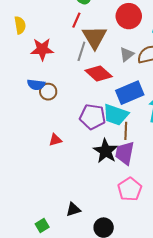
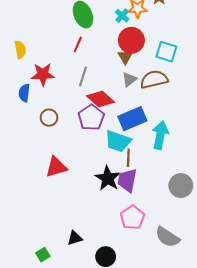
brown triangle: (95, 37) -> (125, 57), moved, size x0.6
blue semicircle: (36, 85) -> (24, 93), moved, turned 90
purple pentagon: (92, 117) -> (91, 118), moved, turned 30
red triangle: (55, 140) -> (56, 167), size x1.6

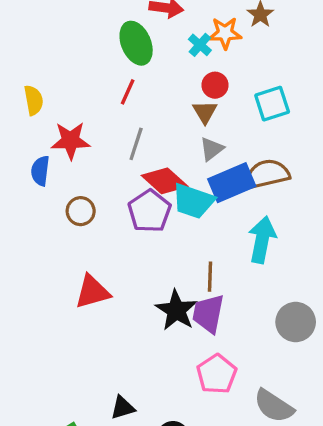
red circle: (131, 40) -> (215, 85), size x0.6
cyan square: (166, 52) -> (272, 104), turned -35
brown semicircle: (154, 79) -> (267, 174), moved
blue rectangle: (132, 119) -> (232, 183), moved
cyan trapezoid: (118, 141) -> (193, 201), moved

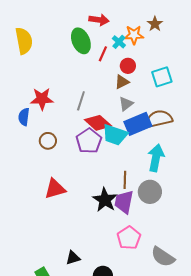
red line: (128, 92) -> (103, 54), moved
yellow semicircle: (34, 100) -> (24, 41), moved, size x1.5
brown triangle: (205, 112) -> (122, 82), turned 35
gray circle: (296, 322) -> (150, 192), moved

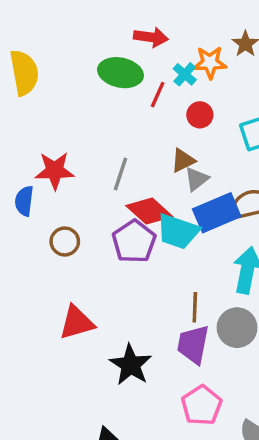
green ellipse: (81, 41) -> (120, 73), turned -55
brown triangle: (122, 82) -> (183, 160), moved
black star: (105, 200) -> (131, 365), moved

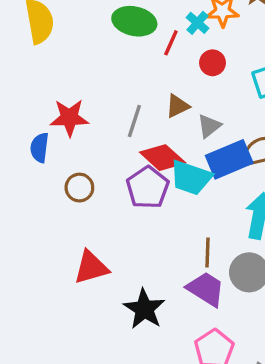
brown triangle: (183, 160) -> (178, 106), moved
purple trapezoid: (193, 345) -> (206, 289), turned 111

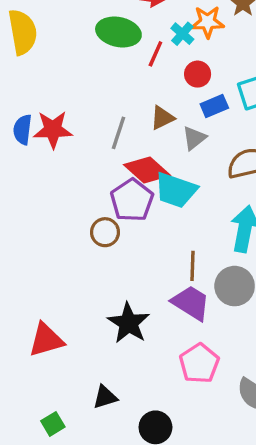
blue semicircle: (39, 148) -> (23, 130), moved
blue rectangle: (229, 159) -> (214, 106), moved, size x0.6
brown circle: (79, 188) -> (105, 232), moved
red triangle: (91, 267) -> (46, 340), moved

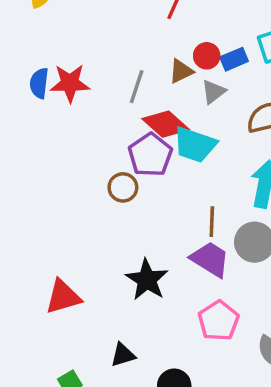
red circle: (198, 74) -> (207, 56), moved

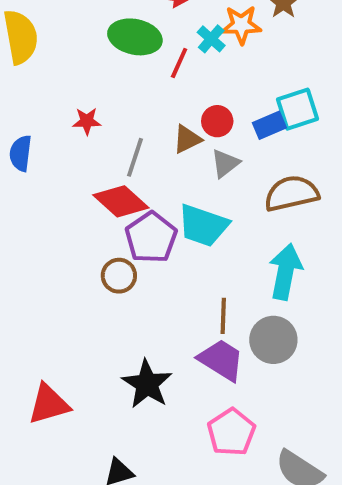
blue rectangle: (234, 59) -> (269, 125), moved
red star: (70, 83) -> (87, 121), moved, size x0.6
red diamond: (166, 124) -> (121, 201), moved

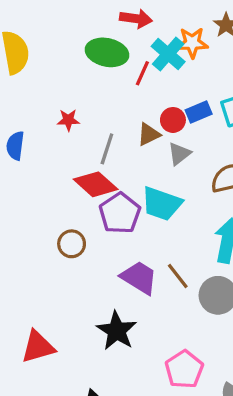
cyan cross: (211, 39) -> (168, 54), size x1.5
blue rectangle: (269, 125) -> (199, 112), moved
brown circle: (119, 276) -> (72, 244), moved
brown line: (223, 316) -> (178, 276), turned -40
purple trapezoid: (221, 360) -> (139, 278), moved

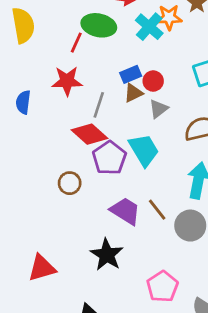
red line: (142, 73) -> (76, 43), moved
blue rectangle: (199, 112) -> (131, 74), moved
red star: (68, 120) -> (67, 81), size x1.6
cyan trapezoid: (162, 204) -> (144, 150), turned -140

